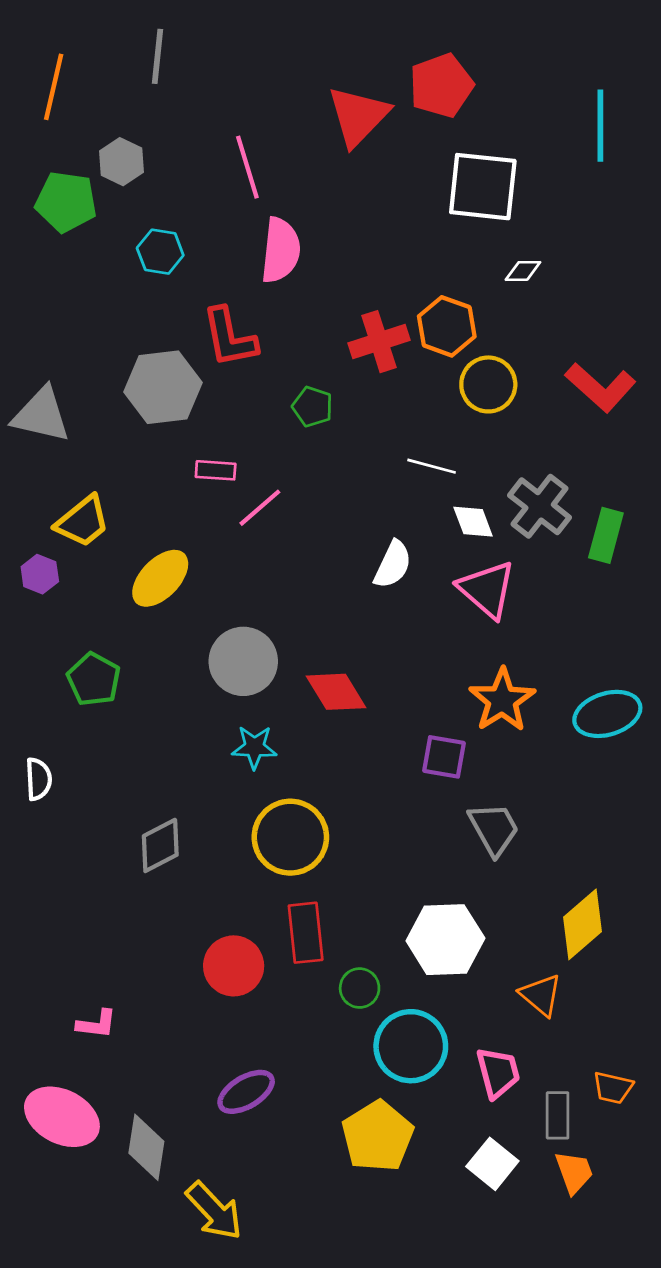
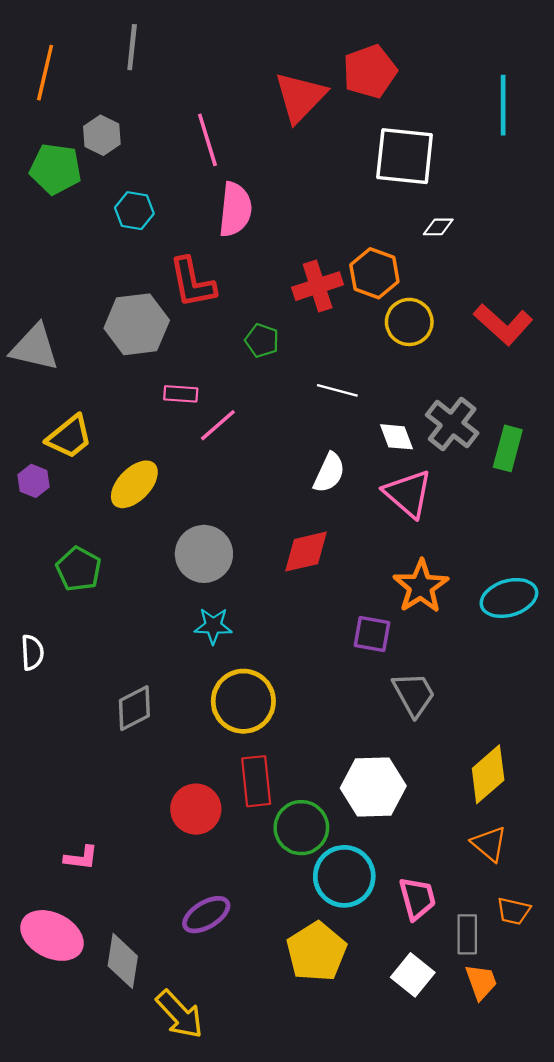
white line: (432, 466) -> (337, 390), moved
red diamond: (336, 692) -> (306, 552), moved, turned -72
green circle: (360, 988) -> (301, 828), size x1.6
orange triangle: (541, 995) -> (489, 844), moved

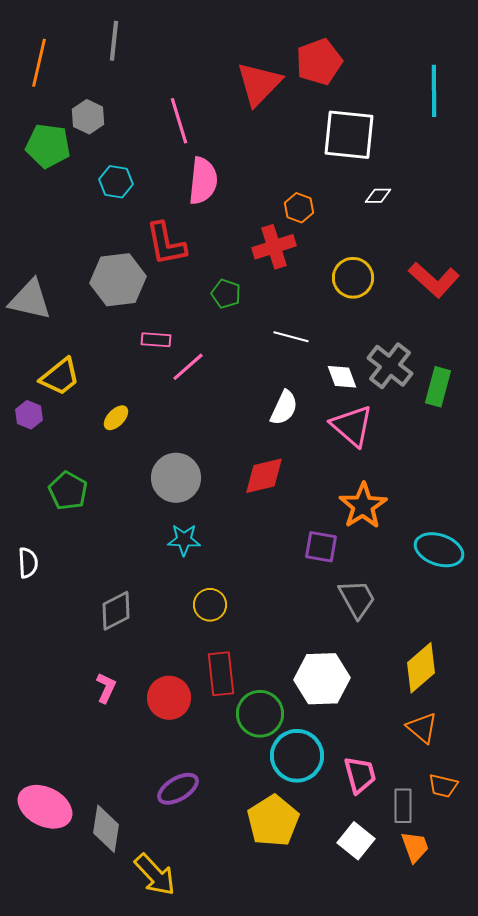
orange hexagon: (374, 273) -> (299, 208), moved, size x0.7
yellow ellipse: (134, 484) -> (116, 418), size x0.6
cyan ellipse: (509, 598) -> (439, 550), moved, turned 36
yellow circle: (243, 701) -> (210, 605), size x0.6
pink L-shape: (81, 858) -> (106, 688), moved, turned -72

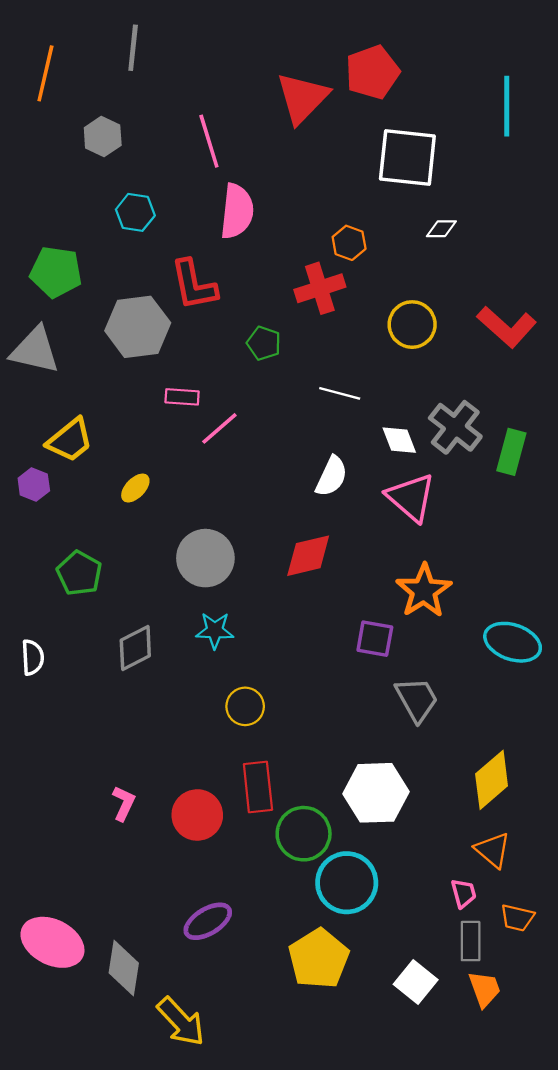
green pentagon: (48, 146) -> (56, 272), moved
gray diamond: (116, 611) -> (135, 648), moved
pink trapezoid: (360, 775) -> (464, 893), moved, size x0.7

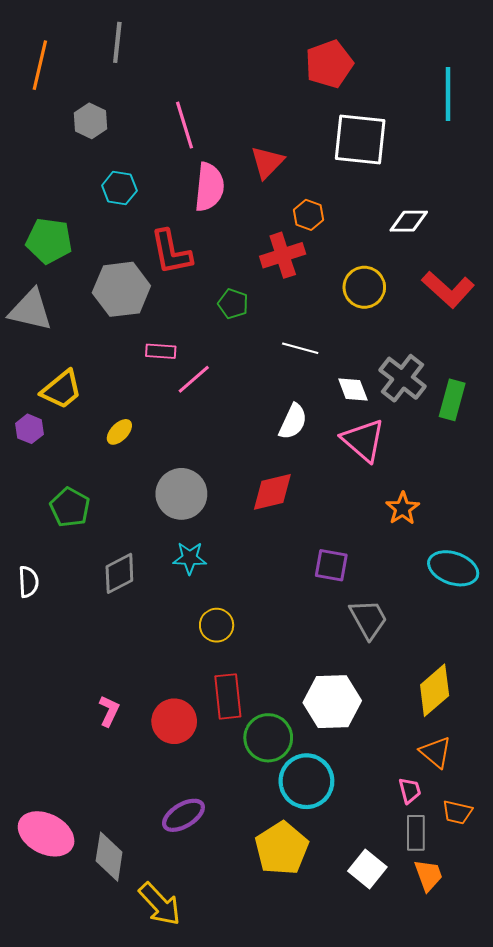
red triangle: (302, 98) -> (267, 162), moved, size x0.7
white diamond: (441, 229) -> (409, 221), moved, size x1.4
orange star: (424, 591) -> (403, 508), moved, size x0.7

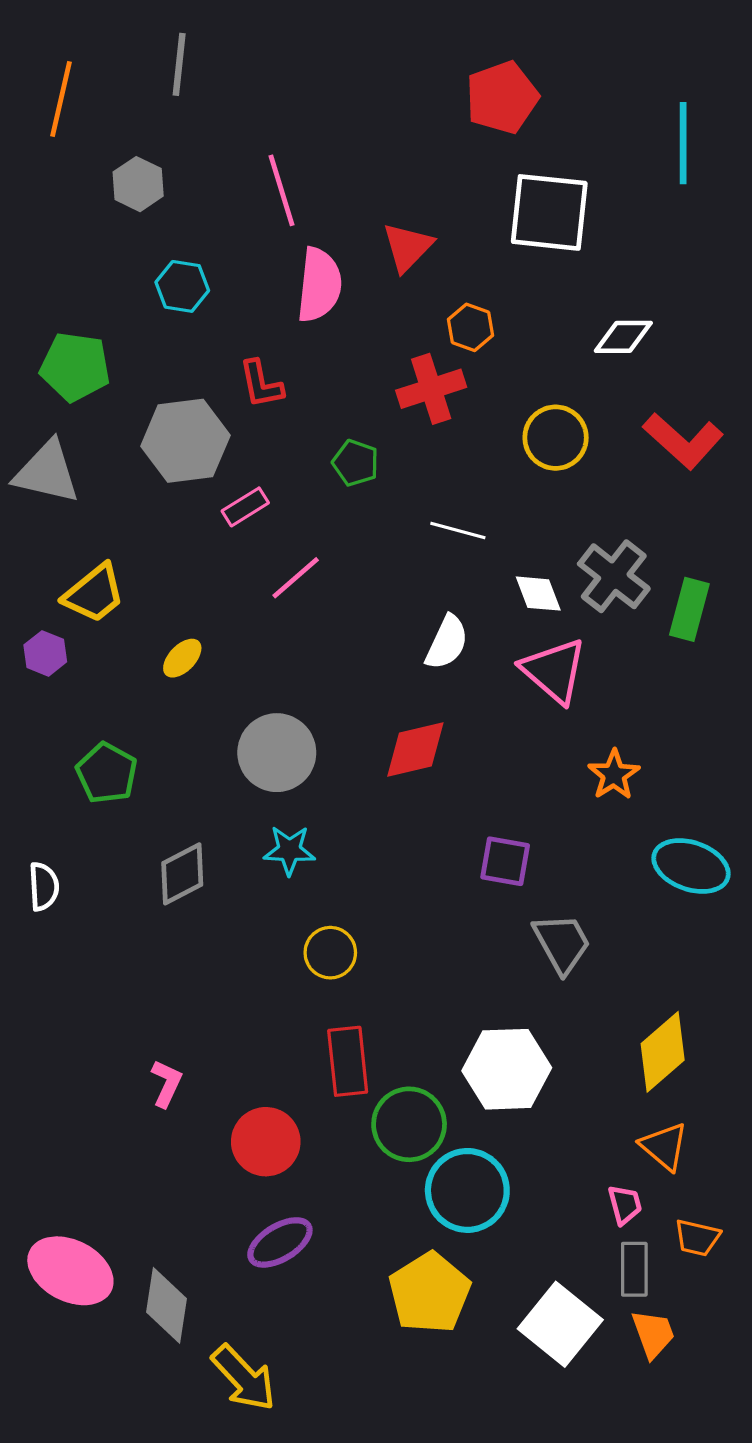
red L-shape: (171, 252) -> (261, 384), size x0.7
pink rectangle: (161, 351) -> (245, 507), moved, turned -36
red circle: (174, 721) -> (266, 1142), moved
white square: (367, 869) -> (560, 1324), size x1.4

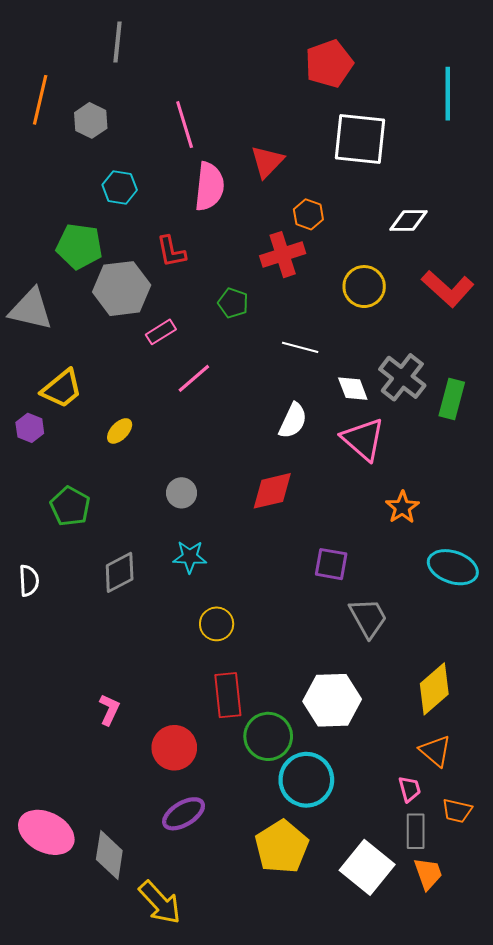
orange line: (61, 99) -> (40, 100), moved
green pentagon: (75, 367) -> (79, 246), moved
gray circle: (277, 753) -> (181, 493), size x0.6

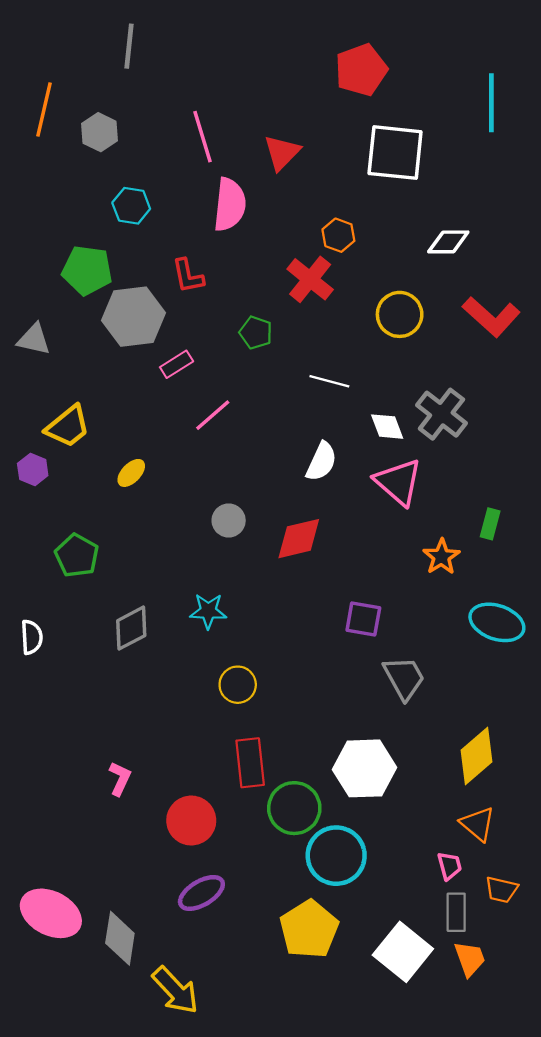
red triangle: (267, 162) -> (282, 153), moved
red cross: (283, 255) -> (310, 279), turned -33
gray triangle: (31, 309) -> (34, 339), size x0.7
green rectangle: (452, 399) -> (490, 524), moved, size x0.7
gray circle: (181, 493) -> (229, 520), moved

